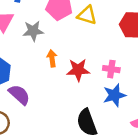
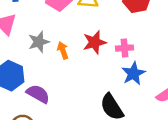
gray star: (33, 31) -> (39, 42), moved
red star: (78, 70) -> (94, 42), moved

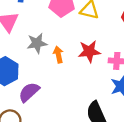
purple semicircle: (38, 94) -> (29, 92), turned -80

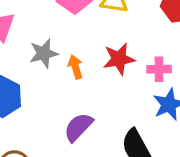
purple semicircle: (29, 92) -> (78, 127), moved

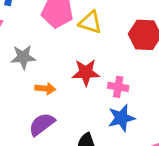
orange arrow: (75, 67) -> (45, 89), moved, turned 102

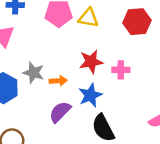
gray star: (23, 57) -> (34, 73), moved, turned 30
blue star: (121, 118) -> (90, 95), moved

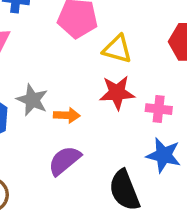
yellow triangle: (88, 18) -> (117, 49), moved
blue star: (90, 95) -> (164, 155), moved, turned 30

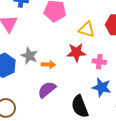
yellow triangle: (117, 49) -> (87, 30), moved

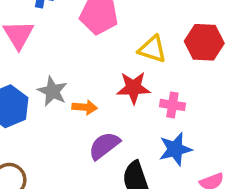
blue star: (102, 87) -> (175, 149), turned -30
purple semicircle: (47, 90) -> (104, 146), moved

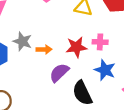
red star: (133, 88) -> (76, 47), moved
blue star: (175, 149) -> (105, 70), turned -30

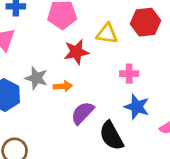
red star: (76, 47) -> (76, 52), moved

